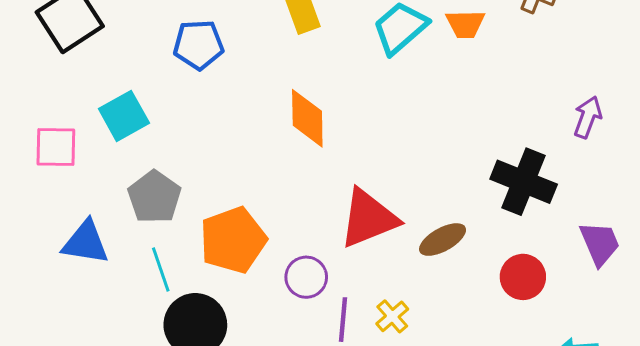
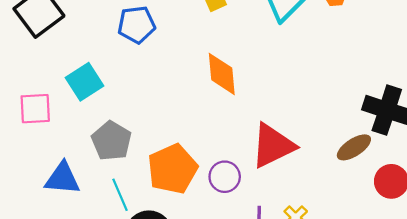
brown ellipse: (443, 240) -> (354, 147), moved
purple circle: (306, 277) -> (225, 177), moved

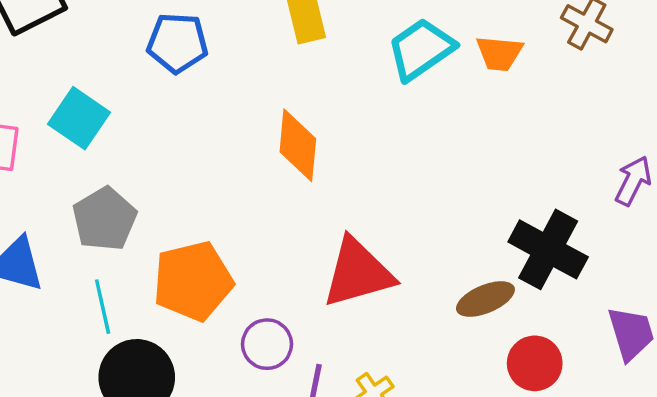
cyan square: (84, 82) -> (79, 118), turned -33
purple circle: (225, 177) -> (267, 344), moved

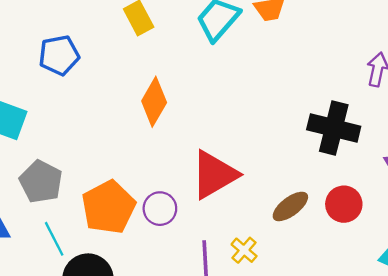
orange diamond: (298, 145) -> (154, 102), turned 39
brown ellipse: (485, 299) -> (290, 206), moved
purple circle: (267, 344) -> (160, 209), moved

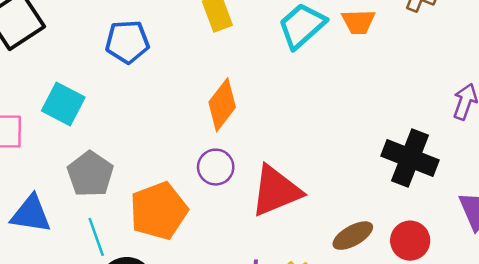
purple circle: (160, 209) -> (216, 167), moved

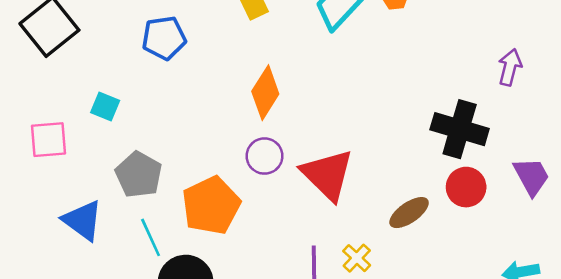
cyan square: (63, 104) -> (105, 107), size x0.7
red triangle: (276, 191) -> (327, 175), turned -48
blue triangle: (31, 214) -> (83, 220), turned 33
red circle: (410, 241) -> (466, 187), moved

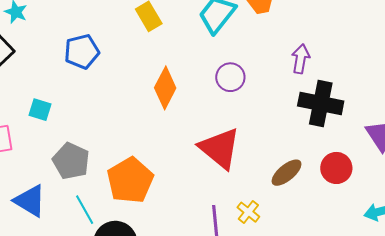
purple arrow: (510, 67) -> (301, 59), moved
purple circle: (265, 156) -> (230, 77), moved
red circle: (466, 187) -> (336, 168), moved

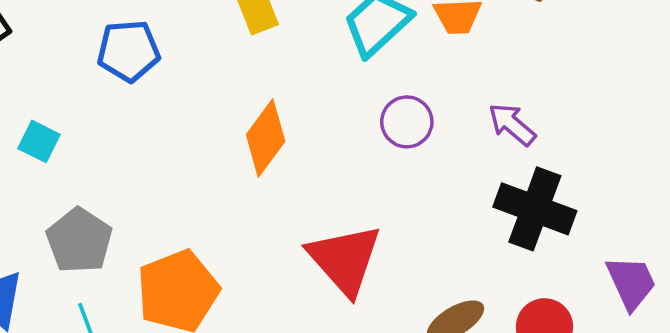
purple arrow: (301, 59) -> (512, 124), turned -68
purple circle: (230, 77) -> (407, 122), moved

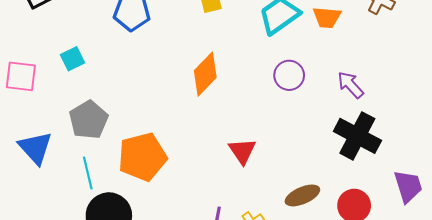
cyan square: (39, 141) -> (72, 59), turned 30
red triangle: (345, 259) -> (242, 151), size x0.6

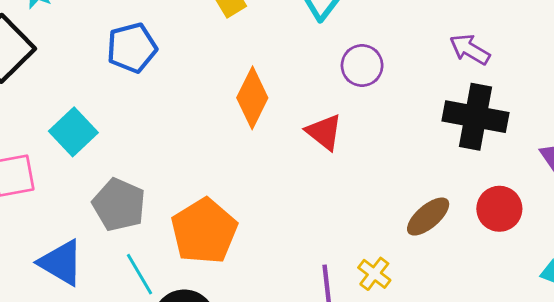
cyan square: (72, 59) -> (73, 132), size x1.4
purple arrow: (350, 85) -> (470, 49), moved
red triangle: (242, 151) -> (324, 132), moved

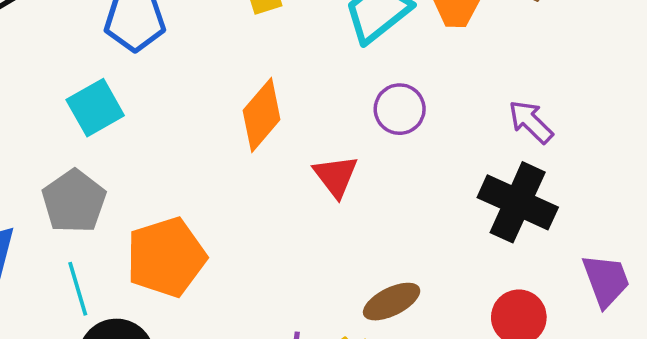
cyan square: (73, 132) -> (95, 108), moved
brown ellipse: (428, 217) -> (392, 302), moved

